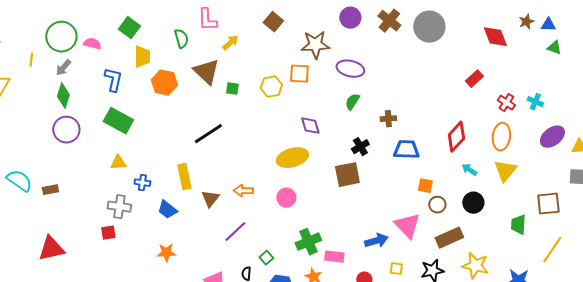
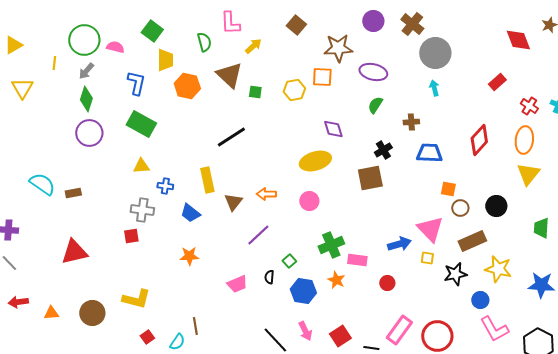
gray circle: (429, 27) -> (435, 53), moved
cyan arrow: (469, 170) -> (434, 88), moved, turned 42
yellow square: (396, 269) -> (427, 258), moved

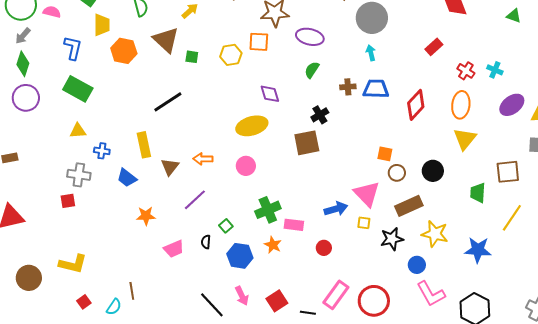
blue trapezoid: (429, 153) -> (376, 89), moved
orange star: (189, 256) -> (146, 216), moved

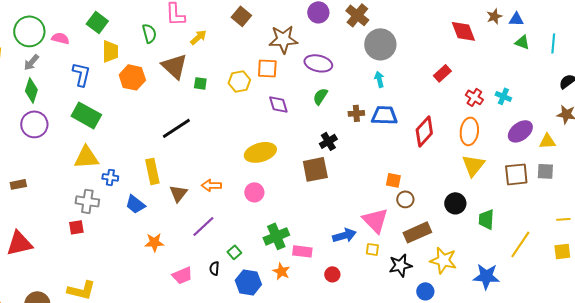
purple diamond: (270, 94) -> (278, 104), moved
yellow triangle: (78, 131) -> (86, 157), size x1.5
black circle: (433, 171) -> (455, 203), moved
brown square: (508, 172) -> (516, 174), moved

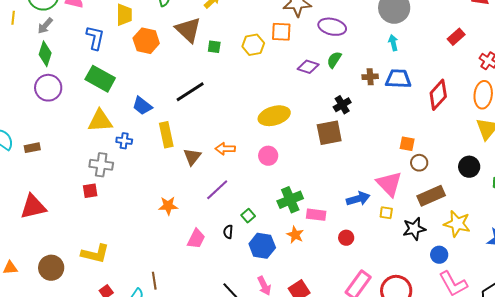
purple diamond: (278, 104) -> (308, 67), moved, turned -55
blue trapezoid: (135, 204) -> (142, 106), moved
pink trapezoid: (182, 275) -> (196, 239), turned -40

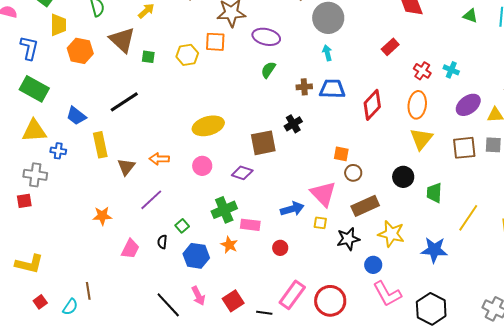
purple diamond: (308, 67) -> (242, 173), moved
black cross: (342, 105) -> (293, 124), moved

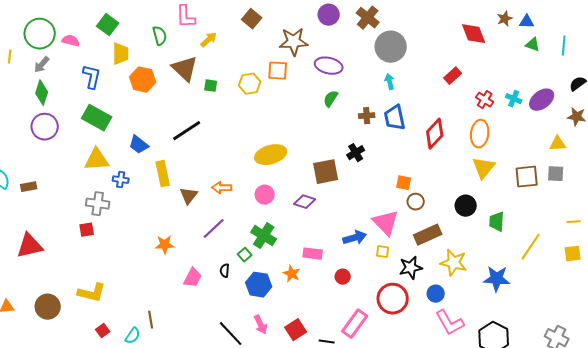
blue trapezoid: (332, 89) -> (395, 118), turned -104
purple ellipse: (468, 105) -> (542, 100), moved
green cross: (224, 210) -> (264, 236), moved, turned -35
red circle: (330, 301) -> (393, 299), moved

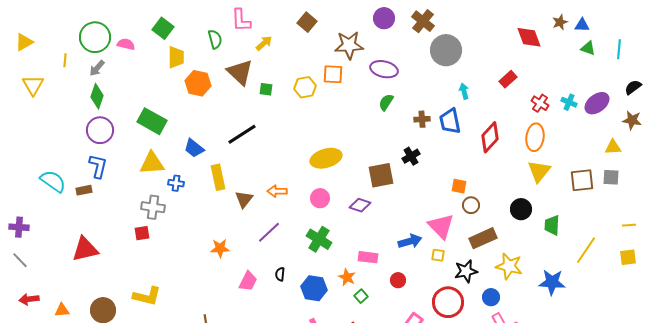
blue L-shape: (92, 77) -> (98, 166), moved
cyan arrow: (390, 82) -> (464, 91), moved
green square: (245, 255) -> (361, 296), moved

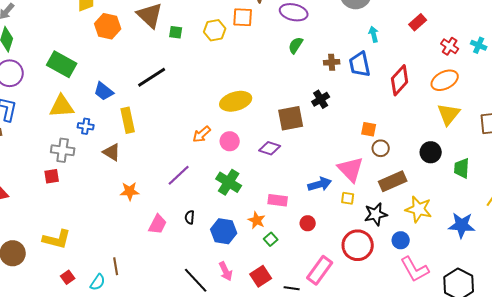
orange ellipse: (535, 137) -> (445, 80), turned 56
orange arrow: (277, 191) -> (202, 134), moved, turned -42
brown triangle: (244, 199) -> (112, 152), moved, turned -36

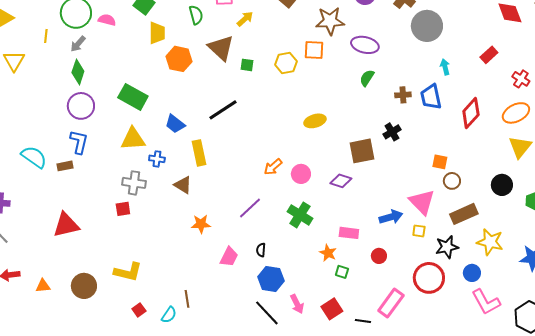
yellow ellipse: (236, 101) -> (315, 121), moved, size x0.7
blue hexagon: (224, 231) -> (271, 279), moved
green square: (271, 239) -> (342, 272), turned -32

